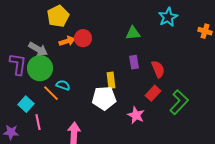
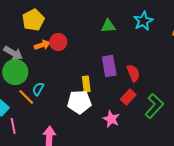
green triangle: (133, 33) -> (108, 26), moved
purple rectangle: (134, 62) -> (109, 66), size x1.5
cyan semicircle: (63, 85) -> (38, 89), turned -80

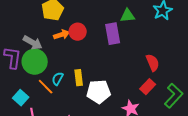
purple rectangle: (109, 66) -> (113, 34), moved
yellow rectangle: (86, 84) -> (79, 78), moved

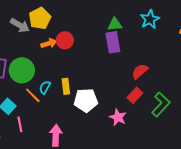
purple rectangle: (113, 34) -> (113, 42), moved
gray arrow: (33, 43) -> (20, 25), moved
red semicircle: (153, 63) -> (140, 71), turned -108

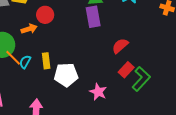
orange arrow: (49, 43) -> (29, 29), moved
orange line: (33, 95) -> (13, 58), moved
red rectangle: (135, 95) -> (126, 70), moved

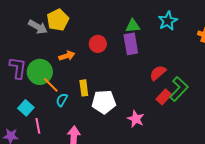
red circle: (45, 15) -> (98, 44), moved
cyan semicircle: (25, 62) -> (62, 100), moved
green L-shape: (141, 79) -> (179, 89), moved

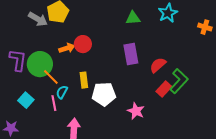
red circle: (98, 44) -> (83, 44), moved
purple rectangle: (131, 44) -> (131, 54), moved
pink line: (38, 126) -> (54, 103), moved

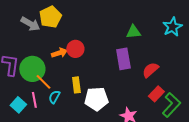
cyan star: (168, 13) -> (172, 27), moved
green triangle: (133, 18) -> (133, 32), moved
green L-shape: (179, 81) -> (171, 105), moved
pink line: (54, 103) -> (34, 100), moved

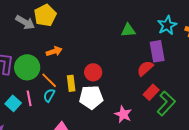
red circle: (75, 49) -> (93, 72), moved
purple rectangle: (123, 59) -> (157, 51), moved
orange line: (43, 82) -> (49, 80), moved

